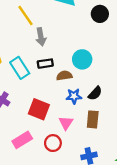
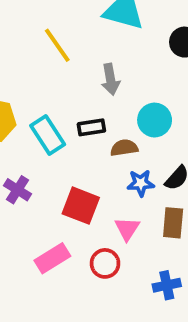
gray arrow: (41, 37) -> (110, 79), moved

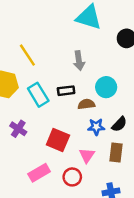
yellow line: (57, 45) -> (27, 55), moved

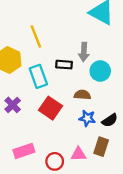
cyan circle: (106, 87) -> (100, 71), moved
black rectangle: (66, 91) -> (64, 65), moved
red square: (58, 140) -> (50, 108), moved
pink triangle: (87, 155) -> (79, 154), moved, turned 42

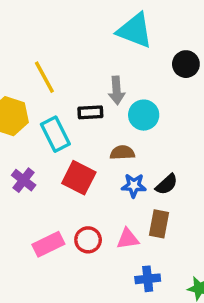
red circle: (55, 161) -> (88, 240), moved

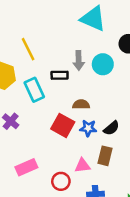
cyan circle: (144, 115) -> (103, 64), moved
red square: (79, 178) -> (63, 125), moved
red circle: (88, 240) -> (61, 181), moved

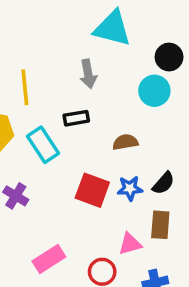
yellow line: (28, 49) -> (25, 87), turned 30
gray arrow: (79, 60) -> (88, 74), moved
cyan circle: (103, 64) -> (154, 91), moved
brown semicircle: (81, 104) -> (125, 142), moved

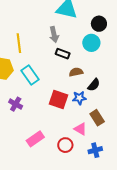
black rectangle: (76, 118) -> (63, 54), moved, turned 32
black semicircle: (163, 183) -> (94, 85), moved
brown rectangle: (160, 225) -> (97, 118), turned -35
pink triangle: (130, 244) -> (80, 129), turned 48

